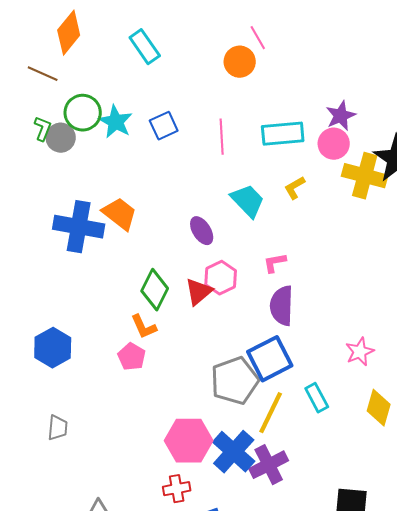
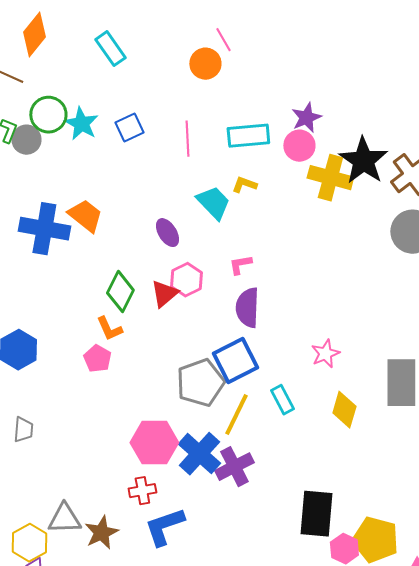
yellow L-shape: (295, 188) -> (244, 185), moved, turned 50

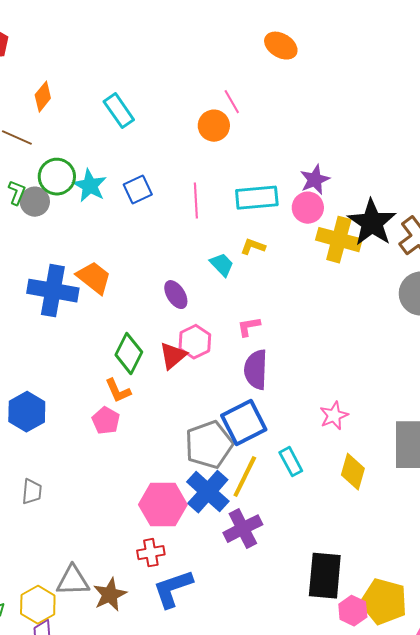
orange diamond: (34, 35) -> (43, 97), size x0.7
cyan trapezoid: (213, 203) -> (222, 265), size x0.7
blue cross: (199, 454) -> (208, 492), moved

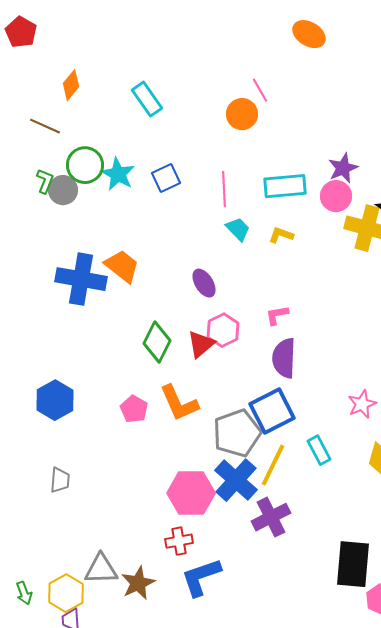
cyan trapezoid: (222, 265) -> (238, 229), moved
orange L-shape: (118, 391) -> (179, 403), moved, size x1.5

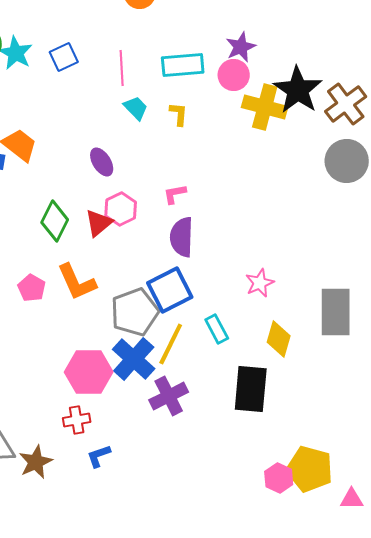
yellow L-shape: (281, 235) -> (179, 114), turned 75
black rectangle: (353, 564) -> (251, 389), moved
blue L-shape: (201, 577) -> (99, 456), size x0.6

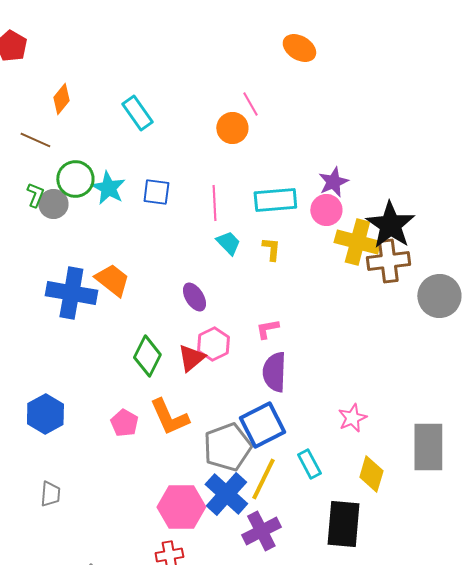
blue square: (64, 57) -> (156, 192), turned 32
brown cross: (346, 104) -> (388, 261), moved, turned 30

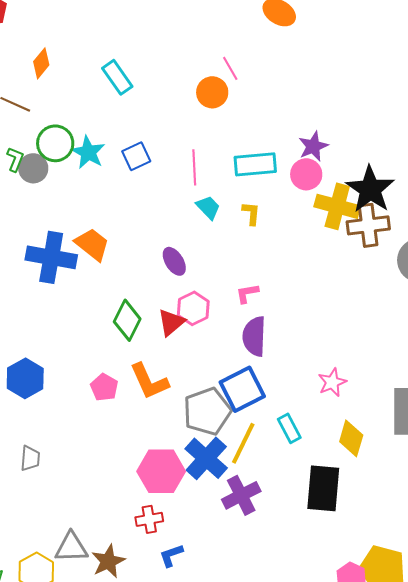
blue square: (156, 192) -> (136, 156), turned -32

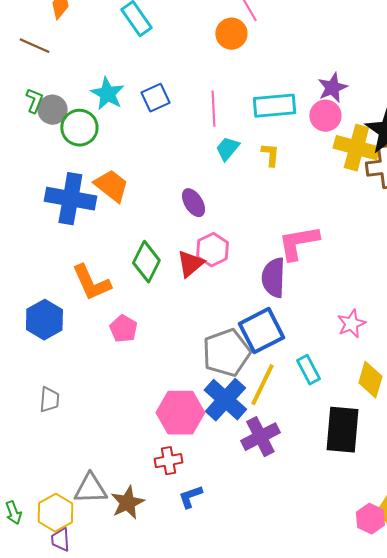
green circle: (55, 143) -> (79, 128), moved
cyan trapezoid: (208, 207) -> (227, 149), turned -96
pink L-shape: (247, 293) -> (298, 243), moved, size x1.8
orange L-shape: (149, 381) -> (91, 283), moved

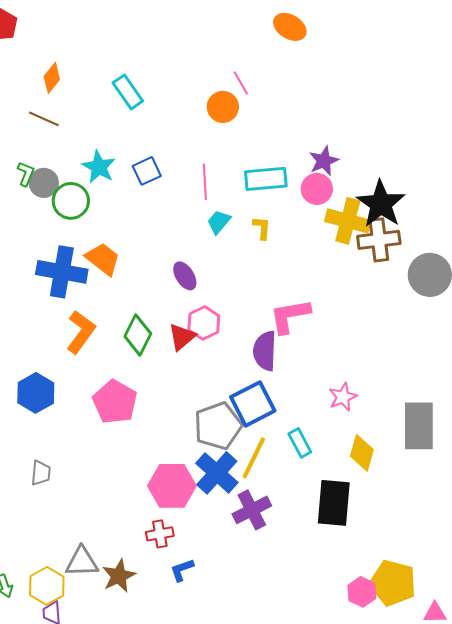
brown line: (34, 46) -> (44, 119), moved
orange L-shape: (91, 283) -> (81, 332), moved, turned -120
pink pentagon: (123, 329) -> (115, 402), size x1.6

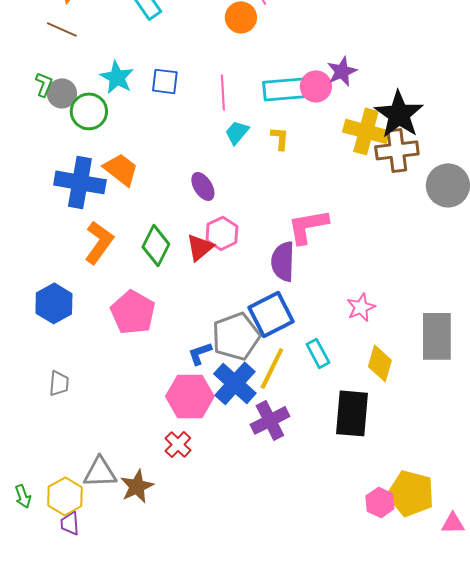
blue square: (147, 171) -> (165, 81), turned 32
pink circle: (317, 189) -> (316, 86), moved
red cross: (160, 534) -> (178, 444), turned -36
blue L-shape: (182, 570) -> (200, 353), moved

